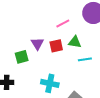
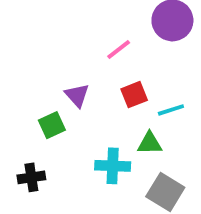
green triangle: (75, 42) -> (150, 143), moved
red square: (56, 46) -> (134, 95), moved

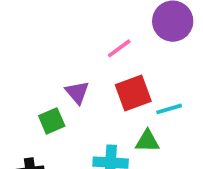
red square: (134, 95) -> (133, 93), size x1.4

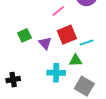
purple triangle: (77, 92) -> (45, 43), moved
green square: (52, 121) -> (24, 35), moved

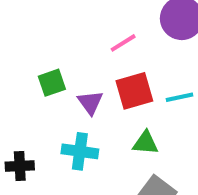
cyan line: (87, 42) -> (180, 97), moved
cyan cross: (56, 73) -> (80, 151), moved

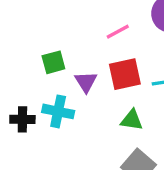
cyan cross: (80, 151) -> (58, 111), moved
black cross: (20, 166) -> (22, 119), moved

